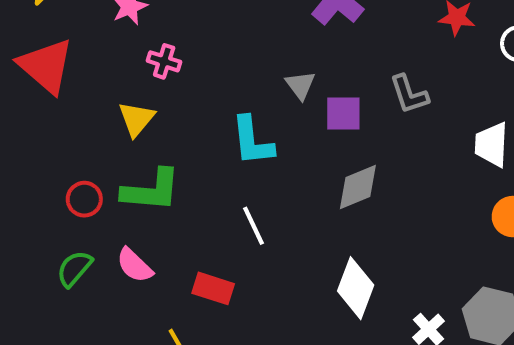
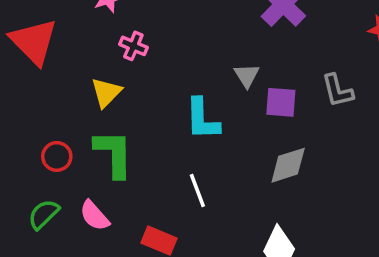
green L-shape: (151, 190) -> (114, 154), turned -100

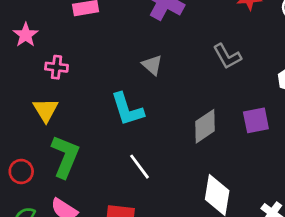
purple square: (281, 102) -> (256, 120), moved
green L-shape: (114, 154) -> (65, 156), turned 39

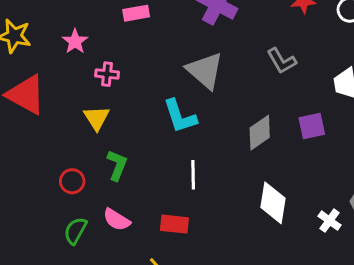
gray triangle: (152, 65) -> (205, 71), size x1.8
green L-shape: (65, 156) -> (117, 165), size x0.7
white line: (139, 167) -> (193, 175), turned 36

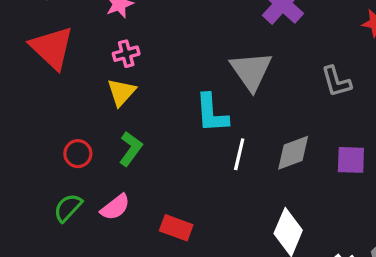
pink cross: (107, 74) -> (126, 54), moved, turned -35
white line: (193, 175) -> (239, 154), moved
pink semicircle: (117, 220) -> (115, 207), turned -84

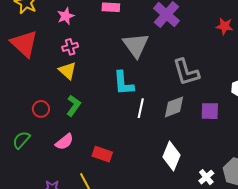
gray triangle: (251, 71) -> (136, 45), moved
gray L-shape: (336, 81) -> (186, 72), moved, size x1.4
yellow triangle: (121, 92) -> (67, 71), turned -30
green semicircle: (68, 208) -> (21, 140), moved

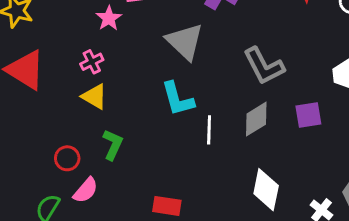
pink star: (66, 16) -> (109, 18), moved
pink semicircle: (64, 142) -> (86, 190), moved

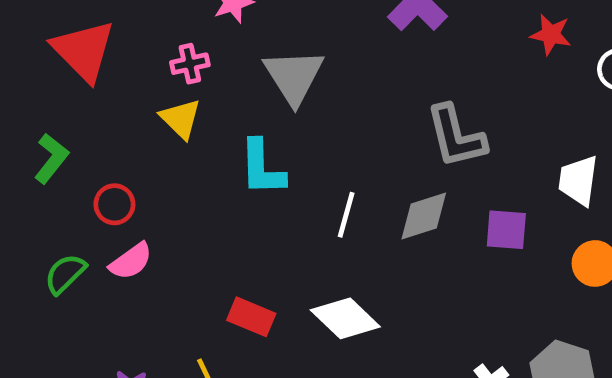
gray triangle: (185, 42) -> (294, 76), moved
cyan L-shape: (178, 99) -> (262, 168), moved
green L-shape: (113, 145) -> (51, 158), moved
white diamond: (266, 190) -> (345, 318), moved, turned -72

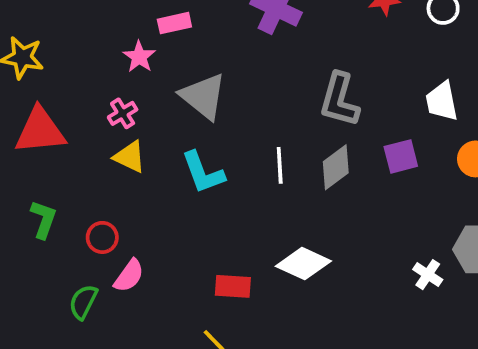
red triangle: (84, 51) -> (40, 131), turned -32
gray L-shape: (456, 136) -> (339, 100), turned 48
white line: (346, 215) -> (280, 165), moved

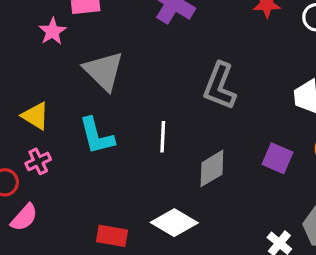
pink cross: (123, 113) -> (38, 161), moved
purple square: (401, 156) -> (278, 158), moved, turned 32
gray diamond: (336, 167) -> (212, 168), moved

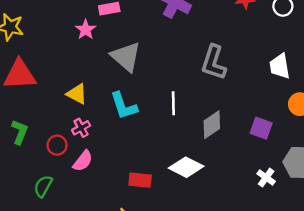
purple square: (278, 158) -> (261, 128), moved
pink semicircle: (24, 217) -> (83, 161), moved

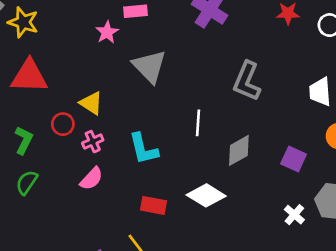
cyan L-shape: (124, 106) -> (143, 149), moved
red circle: (57, 145) -> (63, 124), moved
green semicircle: (43, 186) -> (27, 182), moved

